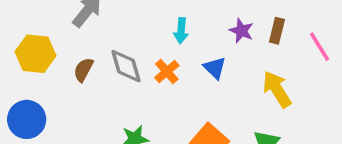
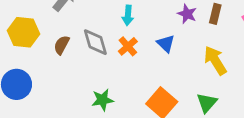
cyan arrow: (181, 31) -> (128, 15), moved

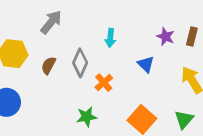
gray diamond: (95, 42) -> (80, 63), turned 40
orange cross: (128, 46) -> (104, 83), moved

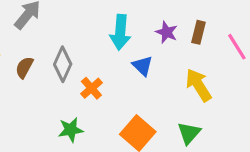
cyan arrow: (110, 38) -> (120, 32), moved, size x1.5

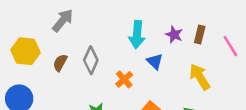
orange cross: (91, 88) -> (124, 79), moved

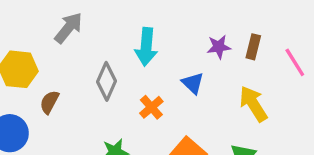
cyan arrow: (137, 35) -> (146, 47), moved
purple star: (174, 35) -> (219, 47), turned -30
brown semicircle: (60, 63) -> (49, 102), moved

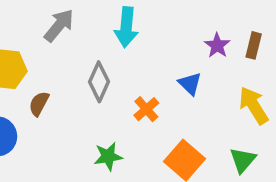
cyan arrow: (146, 47) -> (126, 27), moved
purple star: (219, 47) -> (217, 45), turned -30

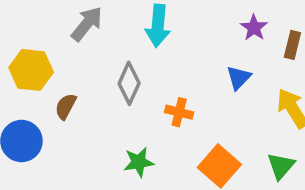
purple star: (217, 45) -> (254, 28), moved
blue triangle: (190, 84) -> (239, 78), moved, turned 30
orange cross: (146, 109) -> (179, 112), turned -35

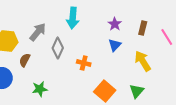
gray arrow: (87, 24) -> (38, 32), moved
purple star: (254, 28) -> (115, 24), moved
green star: (139, 162) -> (40, 89), moved

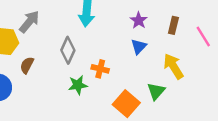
gray arrow: (38, 32) -> (29, 22), moved
green star: (40, 89) -> (78, 85), moved
green triangle: (137, 91) -> (156, 91), moved

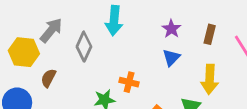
gray diamond: (68, 50) -> (84, 47), moved
yellow arrow: (173, 66) -> (210, 79), turned -145

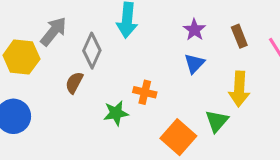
brown rectangle: (210, 34) -> (239, 36), turned -36
brown semicircle: (48, 78) -> (74, 83), moved

